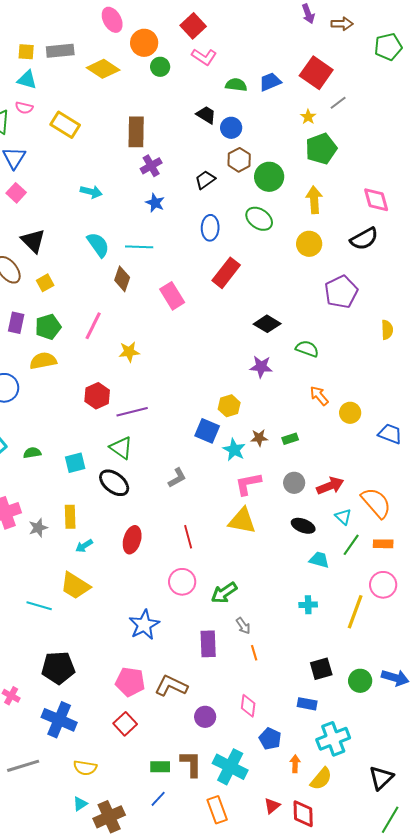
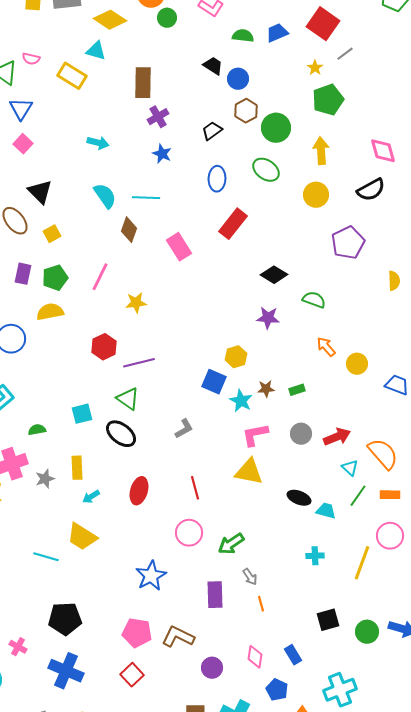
cyan triangle: (27, 80) -> (96, 51), moved
green semicircle: (32, 453) -> (37, 430), moved
black ellipse: (303, 526) -> (299, 498), moved
blue rectangle: (307, 704) -> (293, 655), moved, turned 48

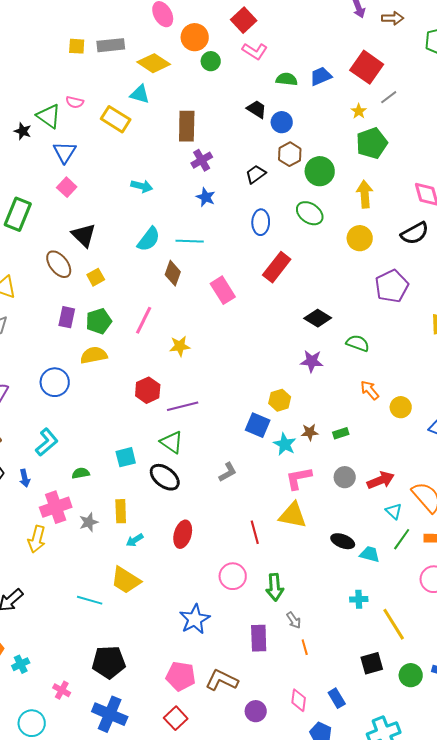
cyan semicircle: (105, 196) -> (149, 239), turned 72
red line: (195, 488) -> (255, 532), moved
green arrow: (231, 544) -> (275, 587), turned -60
yellow line: (362, 563) -> (394, 624), moved, turned -52

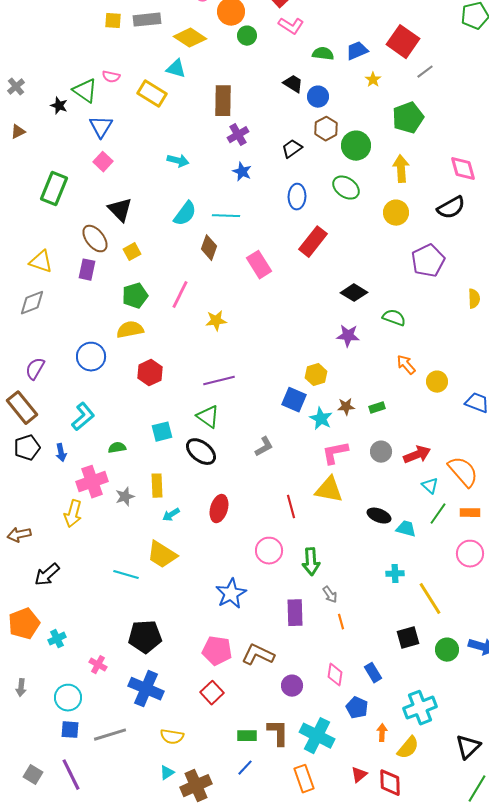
yellow star: (359, 111) -> (373, 80), moved
purple rectangle: (67, 317) -> (87, 270), moved
red hexagon: (148, 390) -> (150, 373), moved

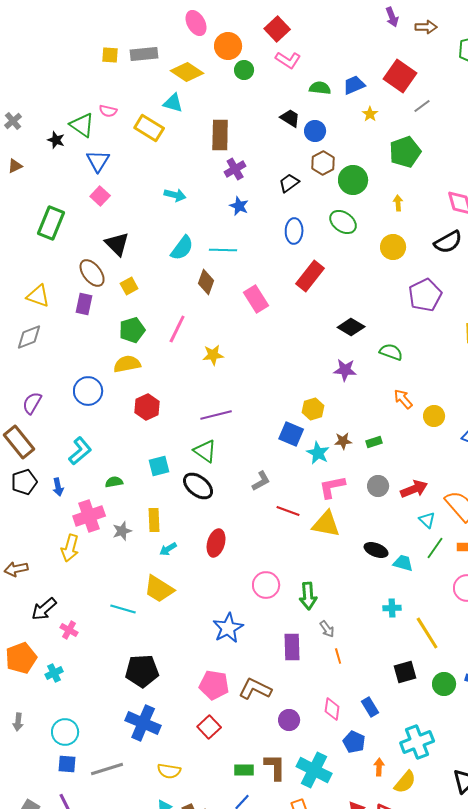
yellow arrow: (401, 169) -> (398, 203), size x0.6
red line: (291, 507) -> (288, 511), moved, turned -55
pink cross: (98, 665) -> (69, 630), moved

